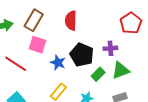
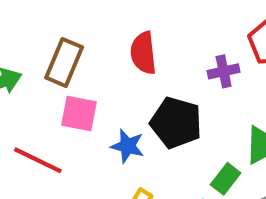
purple cross: (110, 48) -> (224, 71), moved
green rectangle: (98, 74) -> (226, 179), moved

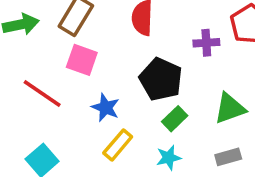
blue star: (128, 146) -> (106, 108), moved
green rectangle: (226, 179) -> (175, 119), moved

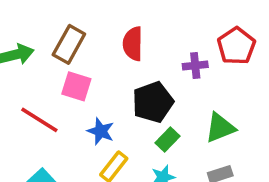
black pentagon: (161, 79) -> (153, 102), turned 30

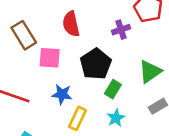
brown rectangle: (69, 44) -> (24, 35), turned -48
pink square: (76, 86) -> (50, 58), moved

